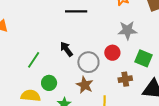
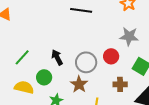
black arrow: (66, 49) -> (57, 57), moved
green line: (34, 60) -> (22, 57), moved

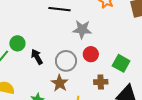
gray star: (129, 36) -> (82, 29), moved
green circle: (44, 77) -> (17, 43), moved

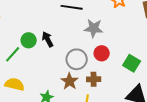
black arrow: (37, 57) -> (48, 39), moved
brown cross: (101, 82) -> (94, 79), moved

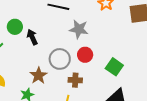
green circle: (29, 40) -> (15, 27), moved
brown star: (70, 81) -> (39, 76), moved

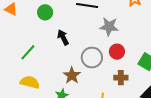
green circle: (15, 27) -> (45, 12), moved
brown cross: (75, 80) -> (121, 78), moved

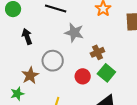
red circle: (117, 52) -> (83, 76), moved
brown cross: (121, 78) -> (97, 52), moved, turned -32

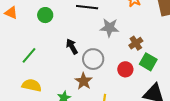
black arrow: (27, 36) -> (72, 46), moved
brown star: (30, 75) -> (84, 81), moved

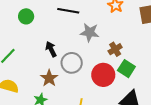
red circle: (125, 69) -> (103, 75), size x1.5
brown star: (84, 81) -> (49, 78), moved

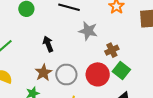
gray circle: (72, 63) -> (66, 75), moved

